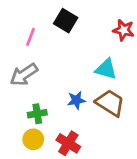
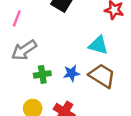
pink line: (31, 37) -> (17, 18), moved
green cross: (37, 114) -> (42, 74), moved

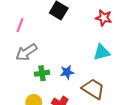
cyan triangle: (98, 45) -> (102, 52), moved, turned -30
brown trapezoid: (102, 76) -> (93, 89), moved

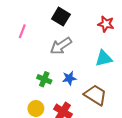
gray arrow: (26, 52) -> (61, 46), moved
green cross: (42, 73) -> (44, 79), turned 32

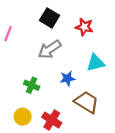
red star: (106, 24) -> (84, 27), moved
blue star: (69, 78) -> (67, 79), moved

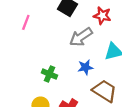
gray arrow: (50, 49) -> (81, 37), moved

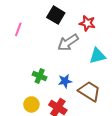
blue star: (85, 67) -> (65, 81), moved

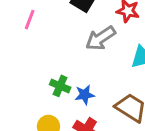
blue star: (65, 81) -> (85, 95), moved

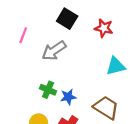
gray arrow: (100, 38) -> (54, 51), moved

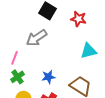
pink line: (23, 35) -> (14, 58), moved
green cross: (48, 90) -> (17, 77), moved, turned 32

